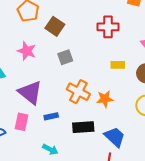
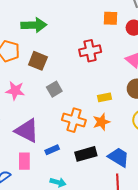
yellow rectangle: (118, 65) -> (105, 97), moved

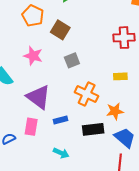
red cross: (90, 51) -> (124, 38), moved
orange star: (101, 122) -> (115, 111), moved

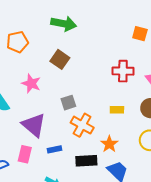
orange pentagon: (33, 16) -> (17, 42), moved, turned 30
gray square: (72, 60) -> (68, 103), moved
orange star: (115, 111) -> (109, 144), turned -30

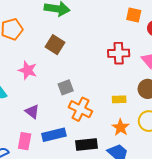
yellow rectangle: (117, 110) -> (119, 99), moved
purple triangle: (34, 125) -> (32, 111), size x0.6
orange star: (109, 144) -> (121, 127), moved
blue rectangle: (54, 149) -> (54, 135), size x1.6

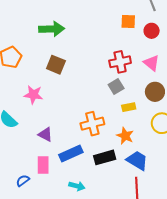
gray square: (66, 87) -> (116, 87), moved
orange cross: (80, 109) -> (92, 124), turned -30
orange star: (121, 127) -> (125, 136), moved

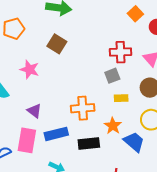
orange square: (128, 22) -> (135, 14), turned 35
blue trapezoid: (137, 160) -> (134, 142), moved
pink rectangle: (43, 165) -> (27, 140), size x1.4

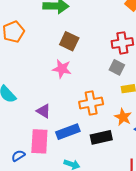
brown square: (57, 44) -> (69, 41), moved
pink star: (29, 69) -> (62, 69), moved
gray square: (112, 76) -> (117, 67), turned -35

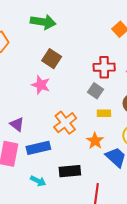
orange cross: (91, 103) -> (65, 123), turned -35
black rectangle: (101, 137) -> (70, 171), moved

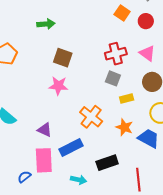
green arrow: (43, 22) -> (46, 24), size x0.7

